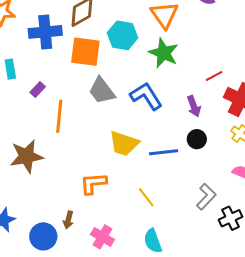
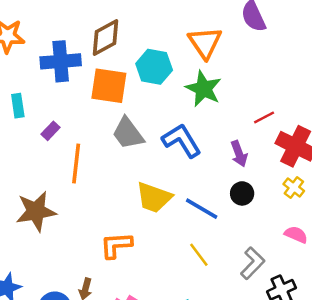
blue line: (164, 152) -> (202, 209), turned 36
yellow line: (146, 197) -> (199, 255), moved

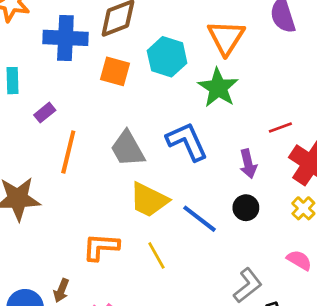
orange square: (109, 86) -> (115, 71), size x0.7
gray trapezoid: (128, 133) -> (128, 149), moved
yellow line: (199, 255) -> (156, 255), moved

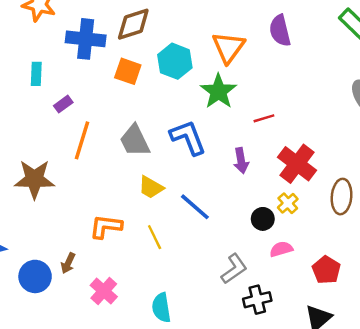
red line: (280, 128) -> (264, 118), moved
yellow trapezoid: (149, 200) -> (151, 187), size x0.7
black circle: (246, 208) -> (263, 219), moved
pink semicircle: (299, 260) -> (281, 249), turned -50

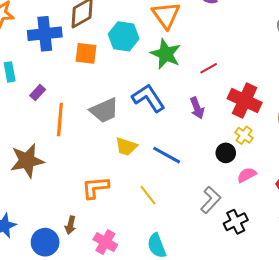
gray trapezoid: (135, 141) -> (104, 110), turned -76
yellow line: (155, 237) -> (148, 195), moved

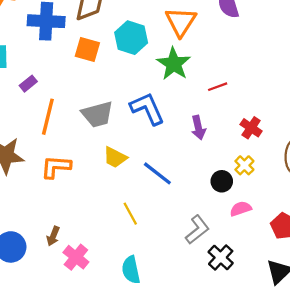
red cross: (245, 101) -> (251, 128), size x0.6
orange L-shape: (95, 188) -> (56, 167), moved
black cross: (236, 222) -> (221, 257), turned -30
brown arrow: (70, 225) -> (53, 236), moved

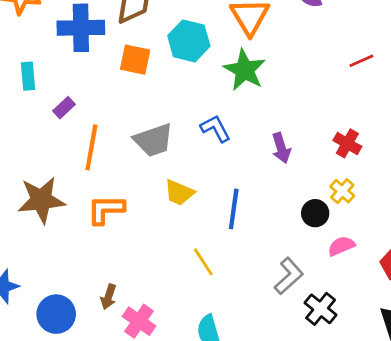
red line: (218, 87) -> (361, 61), moved
blue L-shape: (147, 109) -> (215, 129), size x0.7
blue line: (157, 173) -> (234, 209), turned 64

